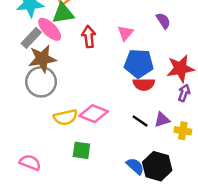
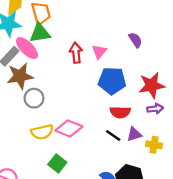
red arrow: (89, 37) -> (76, 53), moved
gray circle: (41, 82) -> (34, 98), moved, size x0.7
red semicircle: (144, 84) -> (120, 112), moved
purple arrow: (184, 93) -> (155, 109), turned 63
green square: (81, 150) -> (57, 163), turned 30

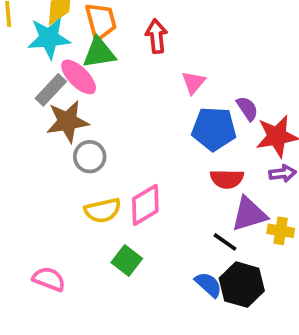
purple semicircle: (135, 40) -> (247, 108), moved
red arrow: (76, 53) -> (156, 36), moved
pink diamond: (69, 128) -> (145, 205), turned -52
purple triangle: (134, 134) -> (249, 214), size x1.5
black line: (113, 135) -> (225, 242), moved

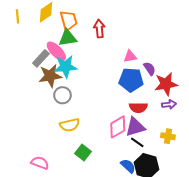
cyan star: (49, 38) -> (66, 67), moved
pink triangle: (194, 83) -> (130, 56), moved, turned 40
pink diamond: (145, 205) -> (118, 127), moved
purple triangle: (249, 214) -> (135, 127), moved

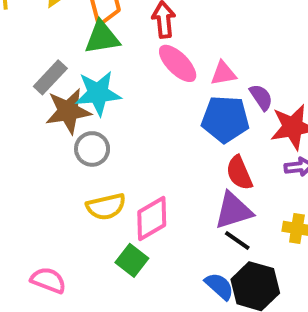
pink ellipse: (56, 51) -> (178, 63), moved
red semicircle: (138, 108) -> (239, 173), turned 66
pink diamond: (118, 127) -> (152, 219), moved

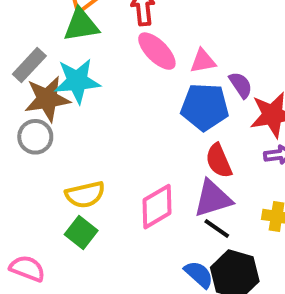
gray circle: (92, 149) -> (35, 137), moved
pink diamond: (152, 219) -> (157, 207), moved
green square: (132, 260) -> (81, 232), moved

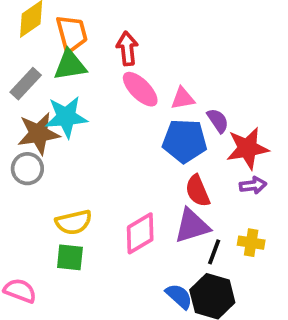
gray rectangle: (29, 65) -> (26, 84), moved
black line: (217, 229) -> (214, 252), moved, turned 75
green square: (81, 232) -> (70, 257), turned -32

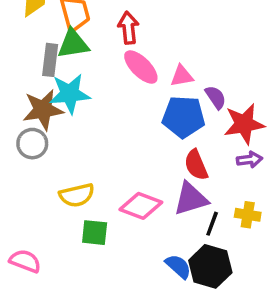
gray rectangle: (26, 84) -> (50, 60), moved, turned -36
pink diamond: (140, 233) -> (141, 206), turned 51
green square: (70, 257) -> (95, 233), moved

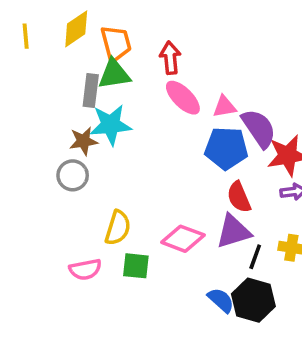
purple semicircle: (216, 97) -> (259, 128), size x1.6
brown star: (43, 110) -> (83, 141), size x0.7
yellow semicircle: (77, 195) -> (118, 228), turned -60
pink semicircle: (25, 261) -> (85, 269), moved, turned 148

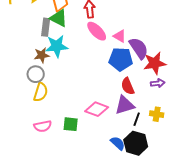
green triangle: (114, 74) -> (59, 18), turned 36
pink triangle: (224, 107) -> (120, 36), turned 40
yellow semicircle: (118, 228) -> (41, 92), moved

